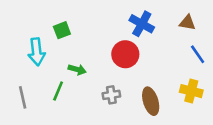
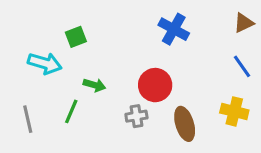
brown triangle: (187, 23) -> (244, 23), moved, turned -36
cyan arrow: (37, 52) -> (45, 63), turned -68
red circle: (125, 54) -> (155, 85), moved

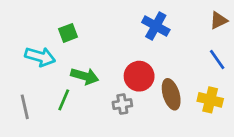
green arrow: (95, 85) -> (85, 76), size x1.4
brown ellipse: (185, 124) -> (171, 94), moved

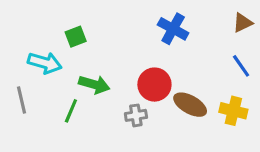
brown ellipse: (171, 94) -> (190, 105), turned -44
gray line: (25, 107) -> (21, 100), moved

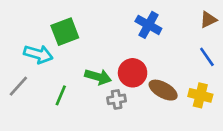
green square: (76, 37) -> (65, 32), size x1.5
green arrow: (94, 85) -> (98, 77), moved
gray line: (21, 100) -> (18, 86), turned 55

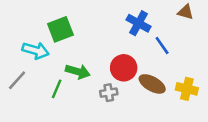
brown triangle: (208, 20) -> (186, 12), moved, turned 42
blue line: (207, 57) -> (162, 46), moved
green arrow: (98, 77) -> (78, 72), moved

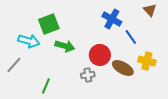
brown triangle: (186, 12) -> (150, 10), turned 32
green arrow: (78, 72) -> (65, 46), moved
green line: (57, 89) -> (46, 86), moved
yellow cross: (187, 89) -> (147, 61), moved

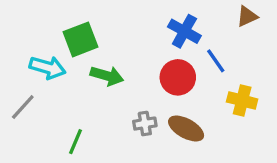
brown triangle: (150, 10) -> (247, 16), turned 48
red circle: (100, 55) -> (178, 77), moved
brown ellipse: (123, 68) -> (186, 128), moved

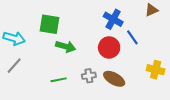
green square: (81, 39) -> (49, 24), turned 30
cyan arrow: (48, 67) -> (14, 38), moved
yellow cross: (242, 100) -> (156, 70), moved
green line: (76, 142) -> (59, 80), moved, turned 56

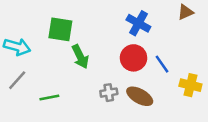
blue line: (132, 37) -> (162, 64), moved
green arrow: (66, 46) -> (80, 57), turned 48
green line: (59, 80) -> (49, 98), moved

